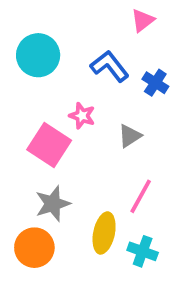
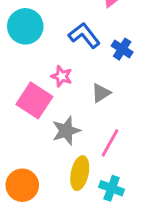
gray star: (53, 204) -> (66, 131), moved

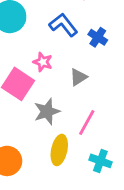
cyan cross: (112, 188) -> (100, 161), moved

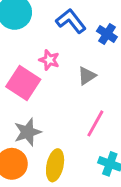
gray star: (47, 111) -> (28, 132), moved
yellow ellipse: (59, 150) -> (55, 165), moved

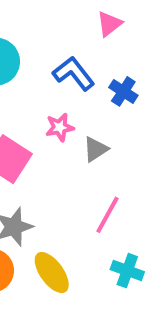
pink star: (49, 60) -> (60, 127), moved, turned -30
yellow ellipse: (55, 165) -> (52, 273), turned -48

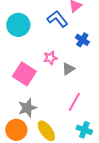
blue L-shape: (74, 74) -> (57, 19), moved

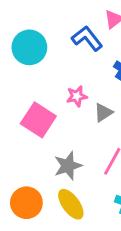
gray star: (27, 108) -> (68, 166), moved

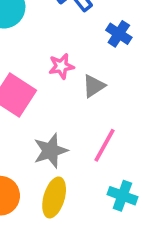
yellow ellipse: (71, 204) -> (54, 197), turned 52

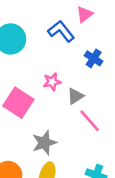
pink line: (104, 145) -> (90, 121), moved, turned -70

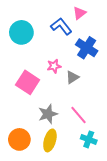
blue cross: (94, 58) -> (87, 48), size x1.5
pink line: (90, 121) -> (78, 115), moved

